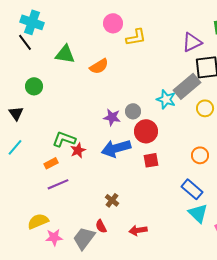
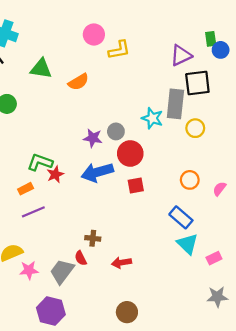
gray rectangle: (187, 86) -> (175, 104), turned -44
brown cross: (112, 200) -> (93, 238), moved, turned -32

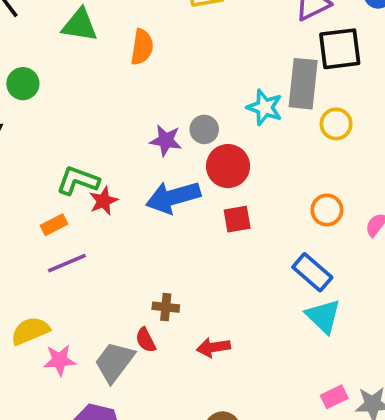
orange semicircle: (78, 82) -> (142, 47), turned -50
pink rectangle: (214, 258) -> (334, 397), moved

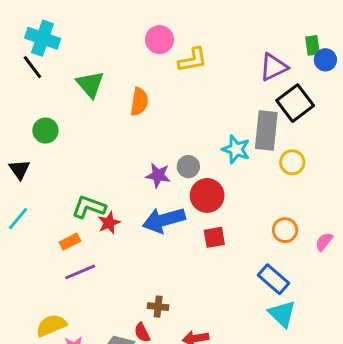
green triangle: (80, 25) -> (90, 84), turned 40
black square: (340, 49) -> (295, 103), turned -30

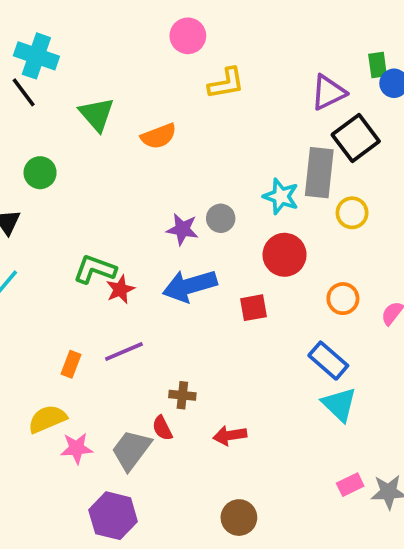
pink circle: (159, 40) -> (188, 36), moved
orange semicircle: (139, 102) -> (159, 136), turned 60
red circle: (207, 195) -> (285, 255), moved
orange rectangle: (70, 242) -> (71, 364), moved, turned -42
purple line: (80, 272) -> (124, 351), moved

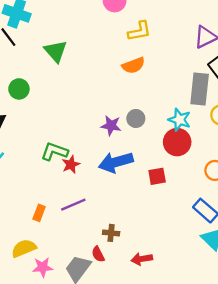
orange semicircle: (159, 136) -> (133, 65), moved
cyan star: (281, 196) -> (179, 120), moved

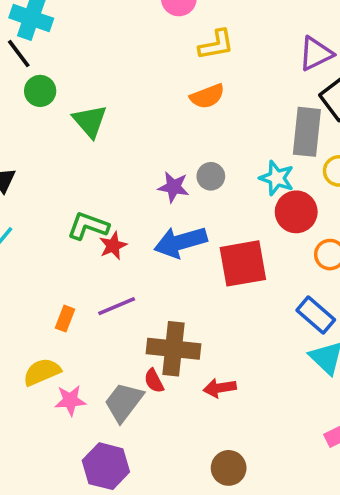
green triangle: (56, 51) -> (90, 121), moved
green circle: (19, 89) -> (40, 91), moved
red circle: (177, 142) -> (296, 212), moved
red square: (157, 176) -> (243, 263), size x1.8
brown cross: (111, 233) -> (173, 349), size x2.0

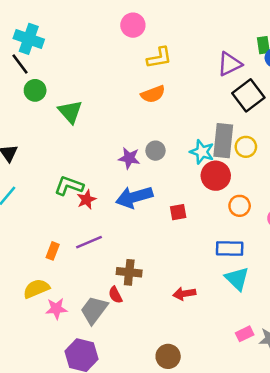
gray rectangle: (307, 132) -> (223, 141), moved
red square: (243, 263) -> (178, 212), size x0.5
blue rectangle: (316, 315) -> (230, 248), turned -40
brown cross: (173, 349) -> (129, 272), size x0.7
red arrow: (220, 388) -> (184, 294), moved

